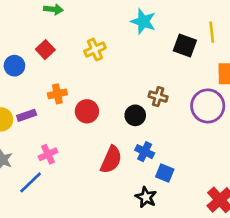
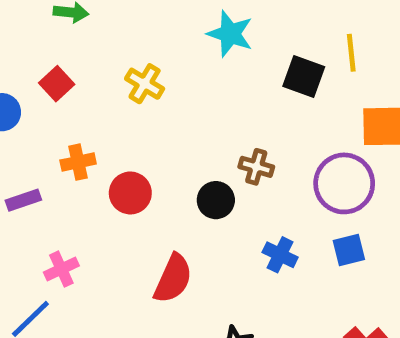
yellow cross: (95, 50) -> (145, 84), turned -35
blue cross: (145, 152) -> (280, 255), moved
blue square: (165, 173) -> (349, 250), moved, turned -36

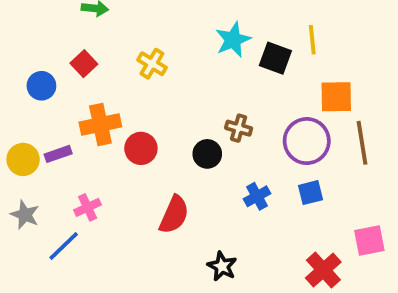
cyan star: (230, 34) -> (233, 40), moved, turned 30
orange cross: (78, 162) -> (100, 124), size x1.5
blue cross: (280, 255) -> (257, 196), turned 35

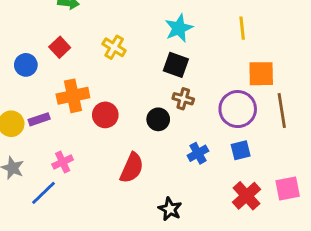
black square: (275, 58) -> (176, 65), moved
red cross: (323, 270) -> (246, 196), moved

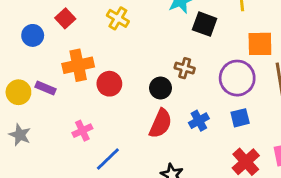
black square: (176, 65) -> (205, 24), moved
purple rectangle: (39, 119) -> (45, 88), turned 42
pink cross: (63, 162) -> (82, 131), moved
red semicircle: (132, 168) -> (160, 123), moved
blue line: (43, 193) -> (108, 159), moved

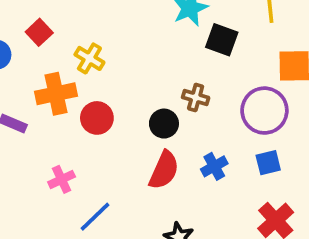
yellow cross: (118, 18) -> (89, 58), moved

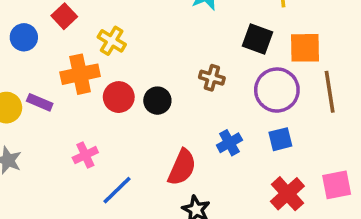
black square: (222, 40) -> (258, 39), moved
black circle: (164, 124) -> (157, 101), moved
red semicircle: (164, 170) -> (182, 167), moved

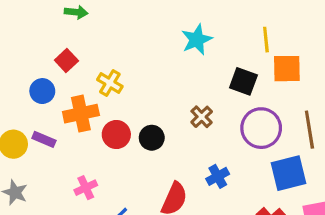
blue circle: (24, 37) -> (42, 91), moved
orange square: (305, 48) -> (287, 69), moved
brown cross: (212, 78) -> (202, 117), turned 30
blue square: (280, 139) -> (288, 173), moved, size x1.6

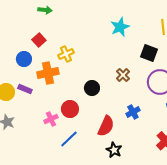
yellow cross: (110, 83) -> (66, 54), turned 35
red circle: (116, 134) -> (70, 109), moved

